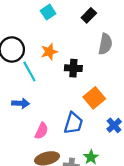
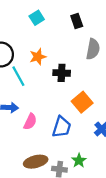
black rectangle: (89, 15) -> (77, 21), turned -64
pink semicircle: (42, 131) -> (30, 122), moved

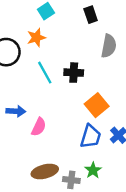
orange star: (38, 57) -> (36, 38), moved
cyan line: (18, 76) -> (45, 73), moved
blue trapezoid: (62, 127) -> (91, 137), moved

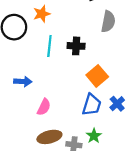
cyan line: (45, 73) -> (49, 46), turned 35
pink semicircle: (39, 127) -> (44, 107), moved

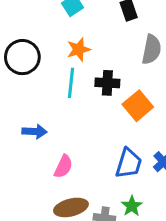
orange star: (42, 14) -> (79, 49), moved
orange square: (97, 76) -> (138, 106), moved

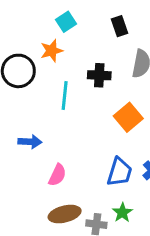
orange star: (79, 49) -> (52, 51), moved
black cross: (107, 83) -> (99, 75), moved

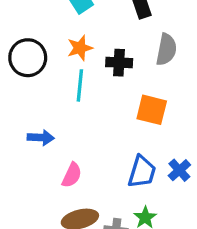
orange star: (52, 51) -> (80, 48), moved
orange square: (128, 117) -> (152, 110), turned -36

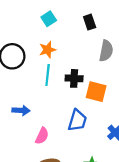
black cross: (119, 63) -> (74, 78), moved
blue trapezoid: (142, 172) -> (77, 120), moved

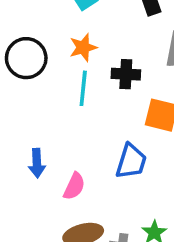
black cross: (74, 78) -> (126, 74), moved
blue arrow: (21, 110) -> (37, 163), moved, turned 84

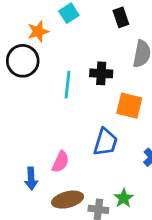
orange star: (83, 47) -> (38, 31), moved
blue arrow: (37, 163) -> (31, 179), moved

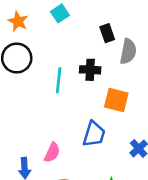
black rectangle: (121, 17) -> (107, 33), moved
orange star: (38, 31) -> (18, 21), moved, turned -30

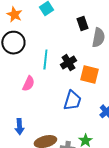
black cross: (90, 70) -> (68, 63), moved, turned -35
pink semicircle: (52, 152) -> (28, 84), moved

